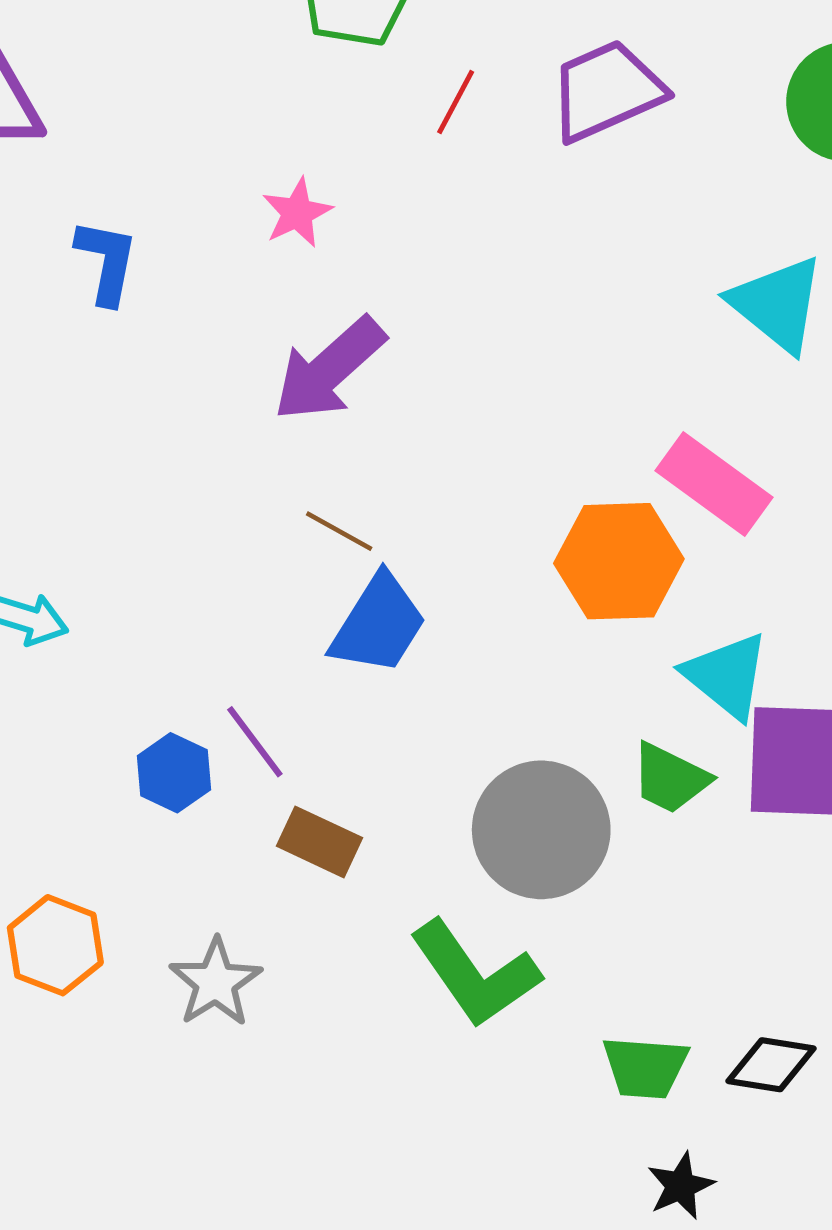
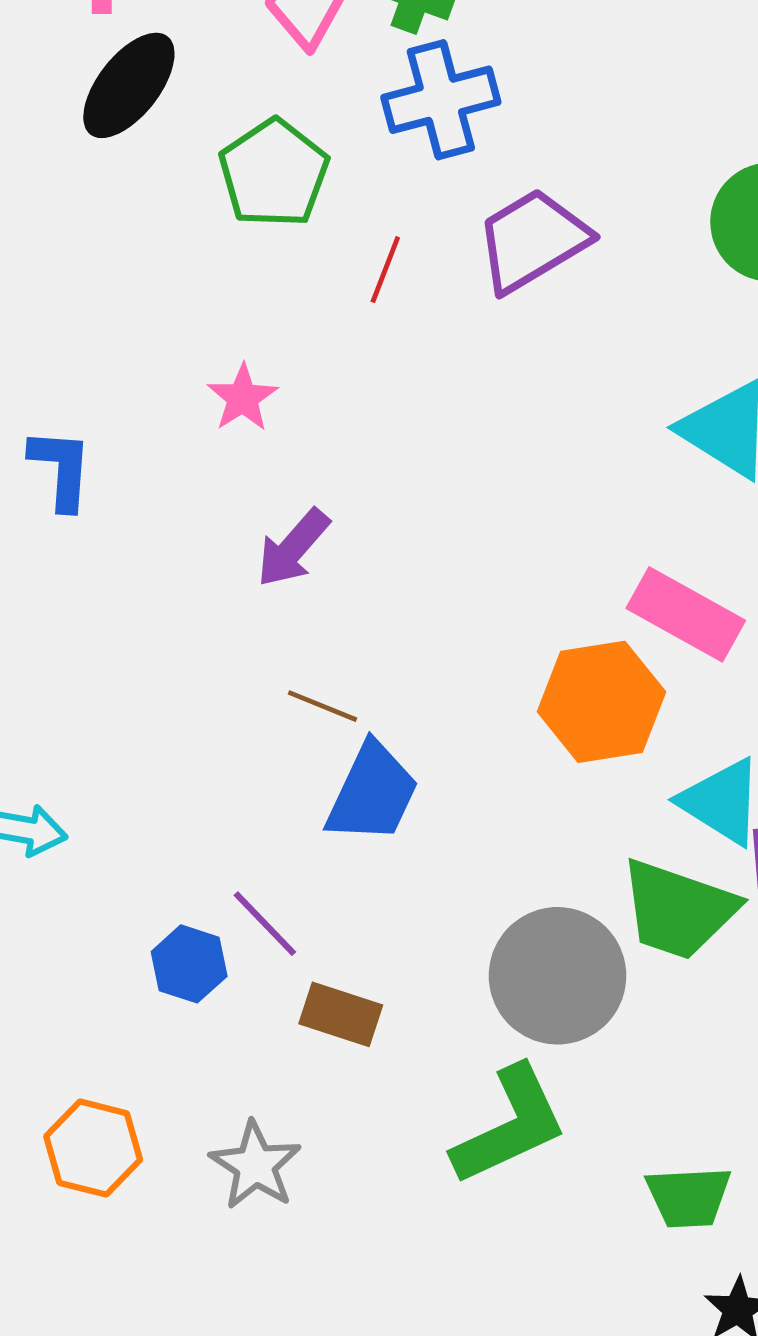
purple arrow: (329, 369) -> (293, 548), size x0.7
green trapezoid: (670, 778) -> (678, 909), size x1.5
green L-shape: (475, 974) -> (510, 1125), turned -73

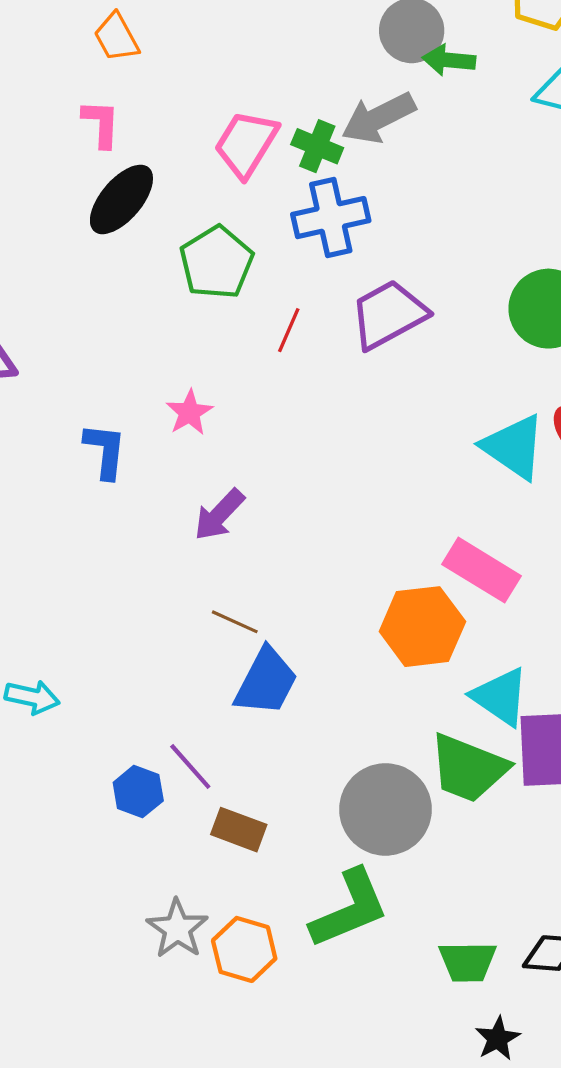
blue L-shape: (61, 469) -> (105, 451), moved
orange hexagon: (93, 1148) -> (244, 949), moved

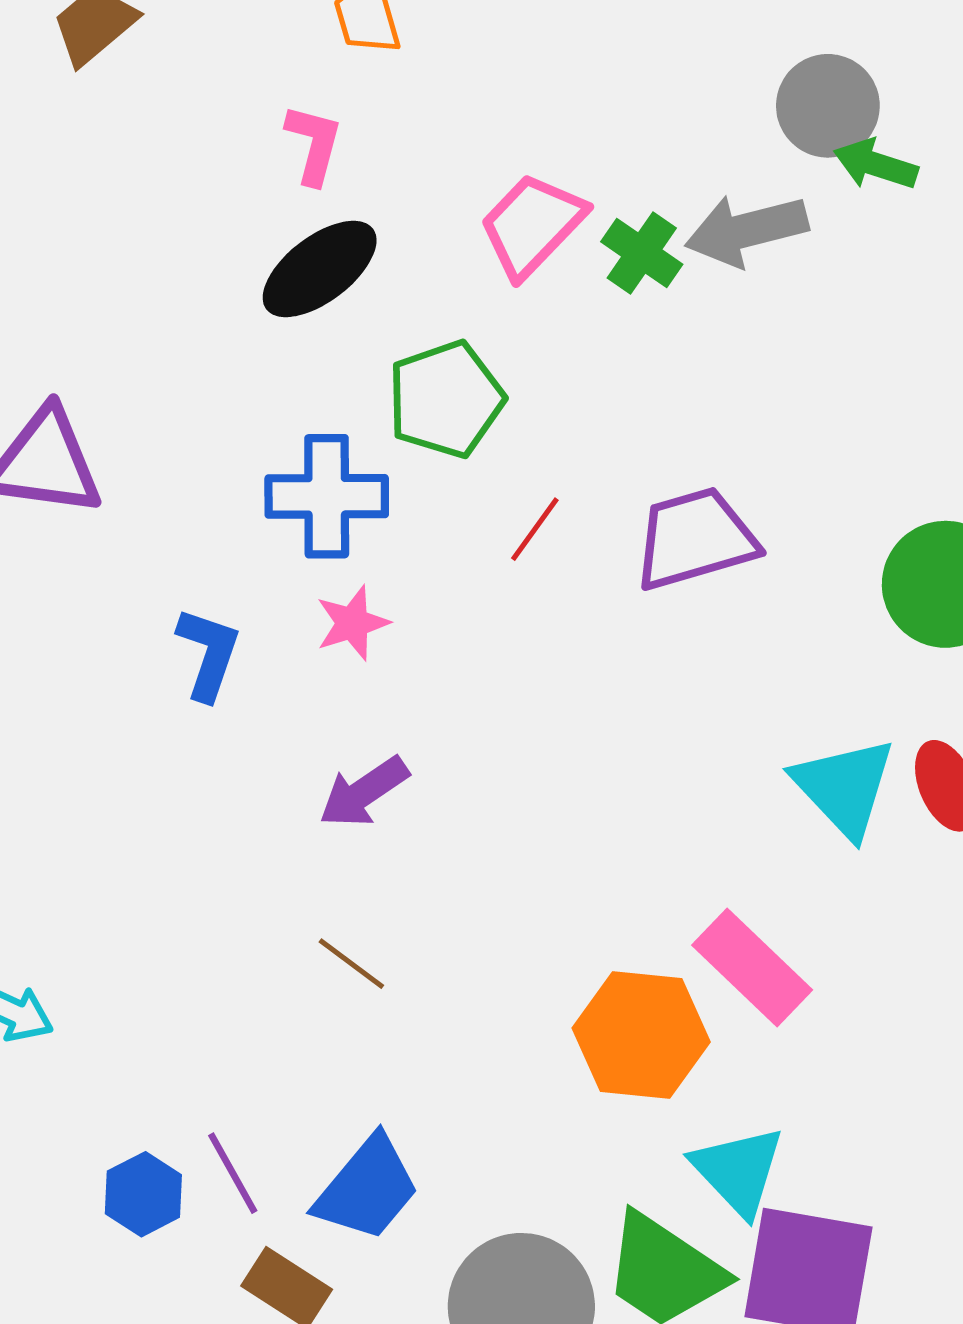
blue cross: (331, 218) -> (327, 496), moved
blue trapezoid: (266, 682) -> (367, 1188), moved

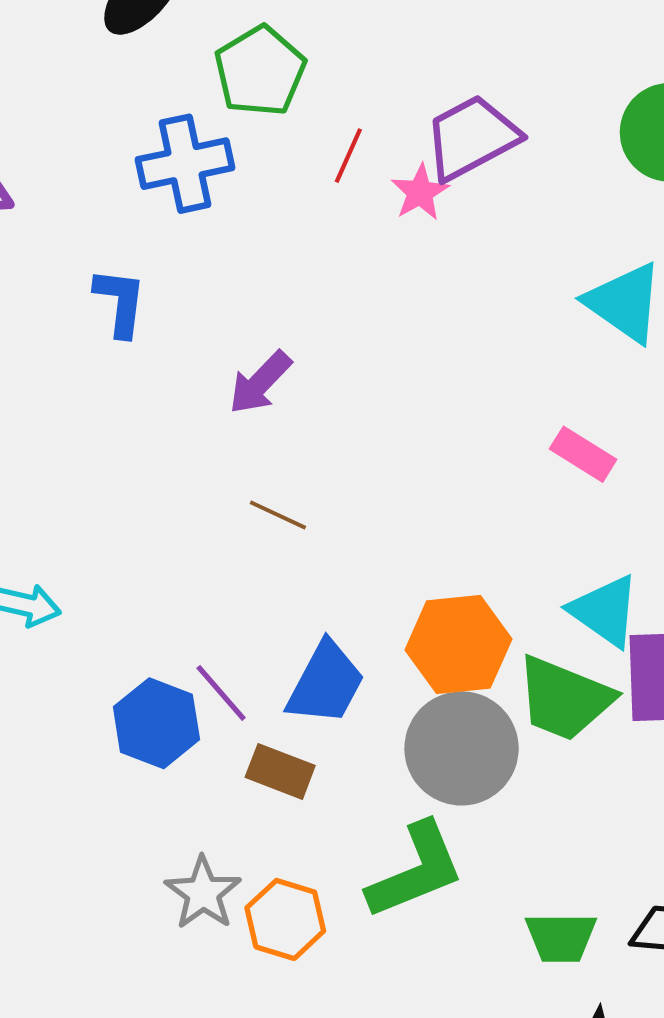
pink star: (352, 623) -> (420, 192), moved
pink rectangle: (752, 967) -> (583, 454), size x0.7
orange hexagon: (641, 1035) -> (458, 645), moved
blue hexagon: (143, 1194) -> (156, 723), size x1.4

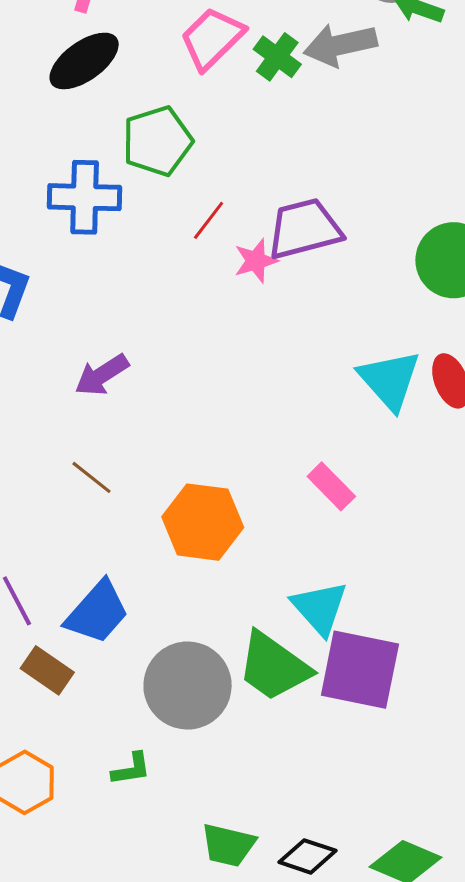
orange hexagon: (458, 645) -> (203, 522), moved
green L-shape: (416, 871) -> (131, 769), size x0.5

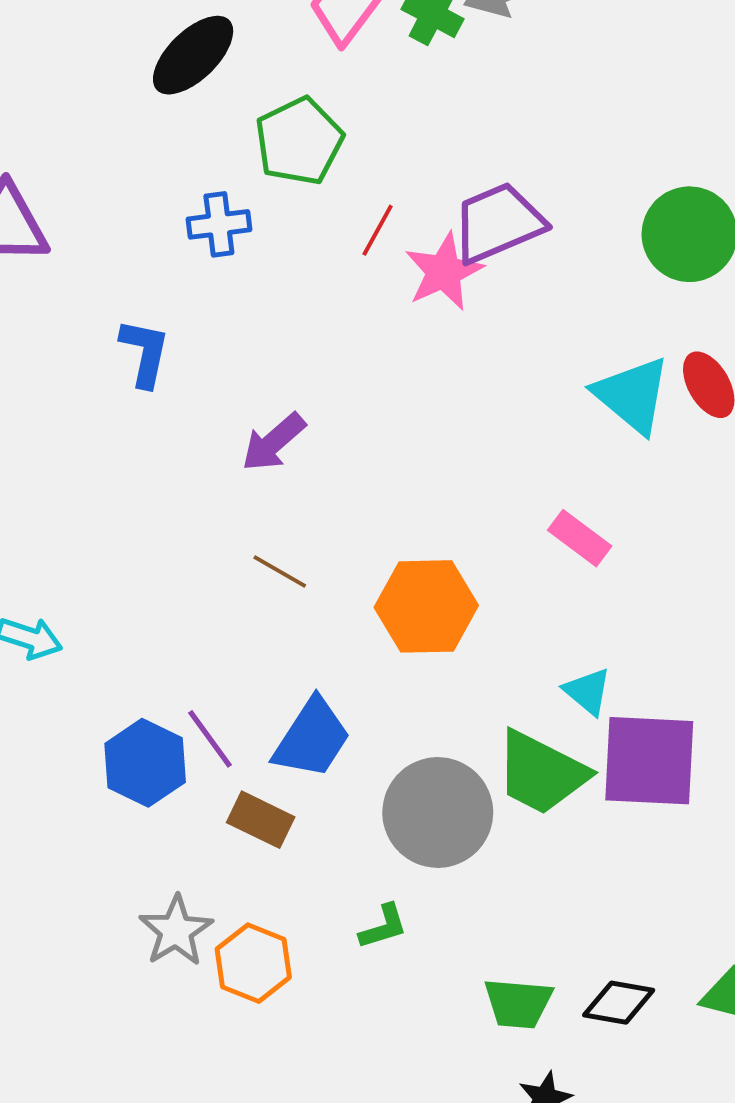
blue cross: (85, 197) -> (219, 224), size x0.7
pink star: (256, 261) -> (444, 272), size x1.4
cyan triangle: (320, 608) -> (588, 691), size x0.7

